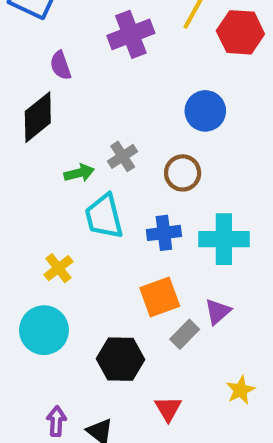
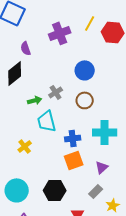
blue circle: (205, 111) -> (85, 70), moved
blue cross: (164, 233) -> (73, 138), moved
cyan circle: (44, 330) -> (17, 190), moved
gray rectangle: (185, 334) -> (96, 191), moved

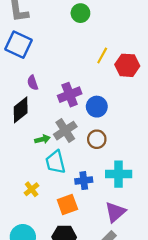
purple cross: (60, 33) -> (70, 95), moved
gray cross: (56, 92) -> (65, 131), size x1.5
orange square: (74, 160) -> (67, 204), moved
purple triangle: (102, 167) -> (115, 212), size x1.5

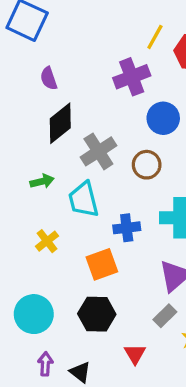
purple cross: (70, 95) -> (132, 77), moved
blue circle: (97, 107) -> (163, 118), moved
black diamond: (21, 110) -> (60, 123), moved
green arrow: (42, 139) -> (42, 181), moved

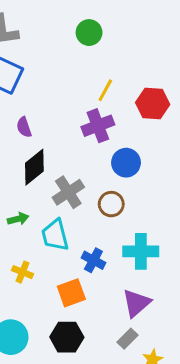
yellow line: (155, 37) -> (105, 90), moved
blue cross: (127, 228) -> (93, 260), turned 35
yellow cross: (47, 241) -> (22, 272), turned -30

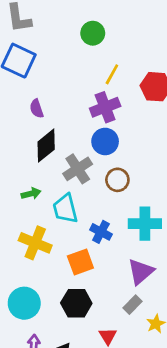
green circle: (89, 33) -> (93, 33), moved
blue circle: (126, 163) -> (105, 141), moved
yellow cross: (22, 272) -> (35, 243), size x1.6

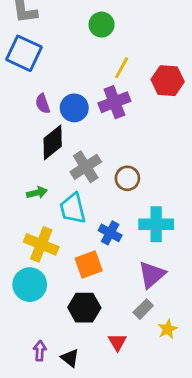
blue circle: (105, 141) -> (74, 108), moved
cyan circle: (24, 303) -> (30, 285), moved

